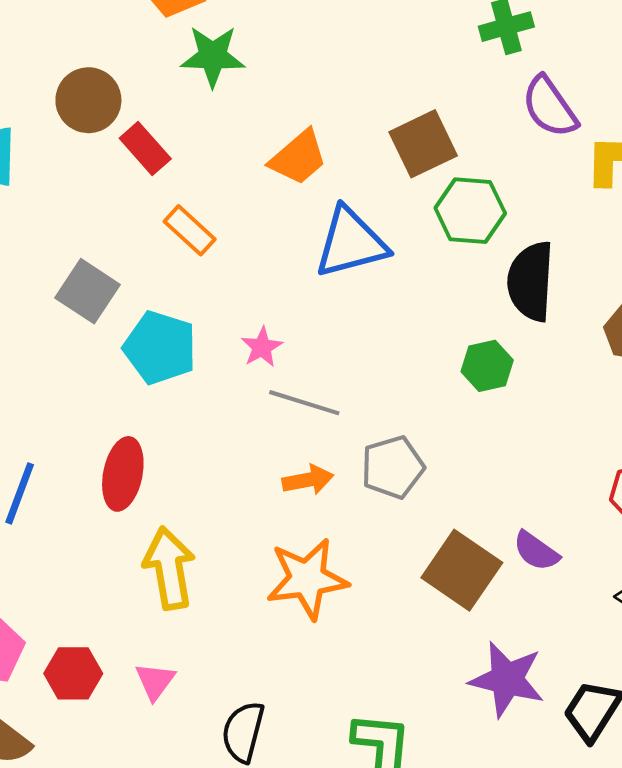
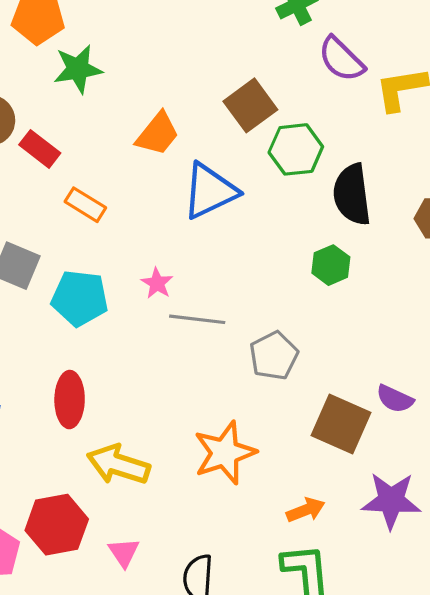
orange arrow: (308, 480) -> (306, 510), moved
yellow arrow: (169, 568) -> (118, 465), turned -52
red hexagon: (73, 673) -> (57, 525), moved, size x1.4

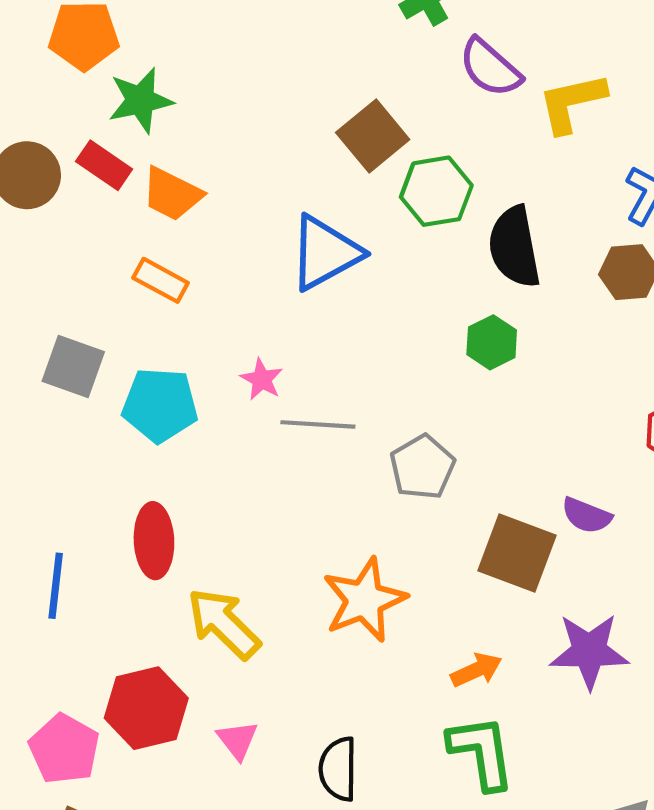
orange trapezoid: (158, 134) -> (172, 194), moved, turned 81
red rectangle: (40, 149) -> (104, 165), moved
yellow arrow: (118, 465) -> (224, 623), turned 30

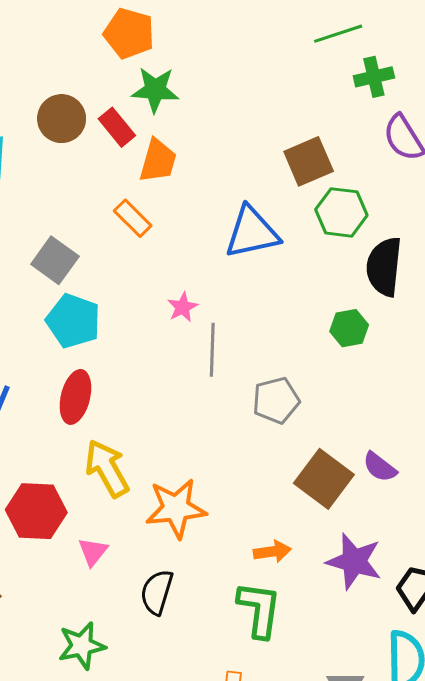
orange trapezoid: (172, 194) -> (158, 161), turned -117
cyan pentagon: (160, 405) -> (73, 321), moved
gray line: (318, 424) -> (212, 350), turned 72
orange star: (364, 600) -> (176, 508), moved

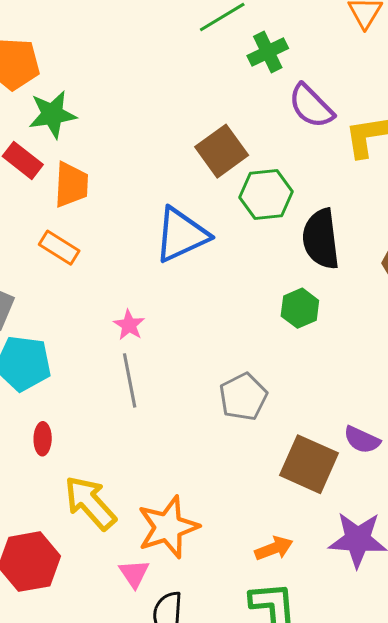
gray line: (212, 350) -> (130, 380), moved
red ellipse: (75, 397) -> (43, 439), size x0.6
pink triangle: (93, 552) -> (134, 574), moved

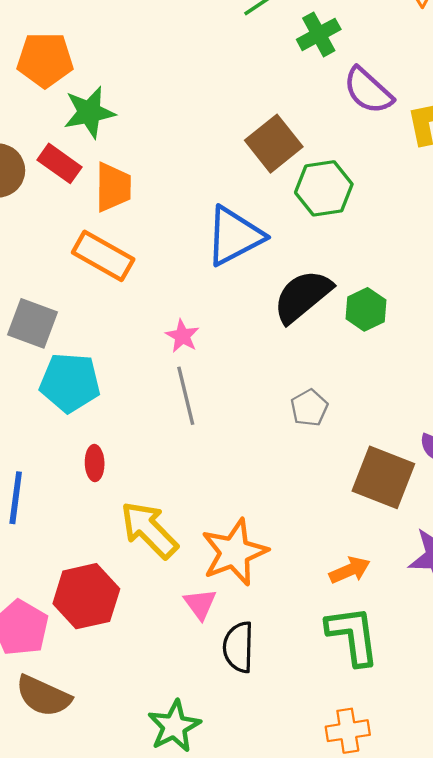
black semicircle: (321, 239) -> (303, 296), moved, turned 60
orange rectangle: (59, 248) -> (103, 256), size x1.4
gray pentagon: (243, 397) -> (309, 408), size x0.7

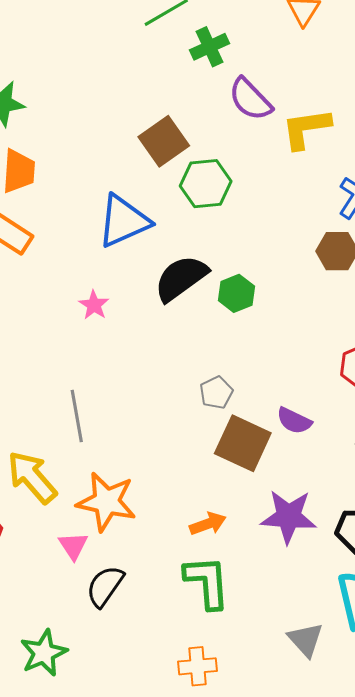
pink star: (182, 336) -> (94, 305), moved
gray line: (186, 396) -> (77, 416), moved
gray pentagon: (309, 408) -> (216, 393), moved
orange star: (234, 552) -> (107, 502), turned 30
black semicircle: (238, 647) -> (105, 586), turned 30

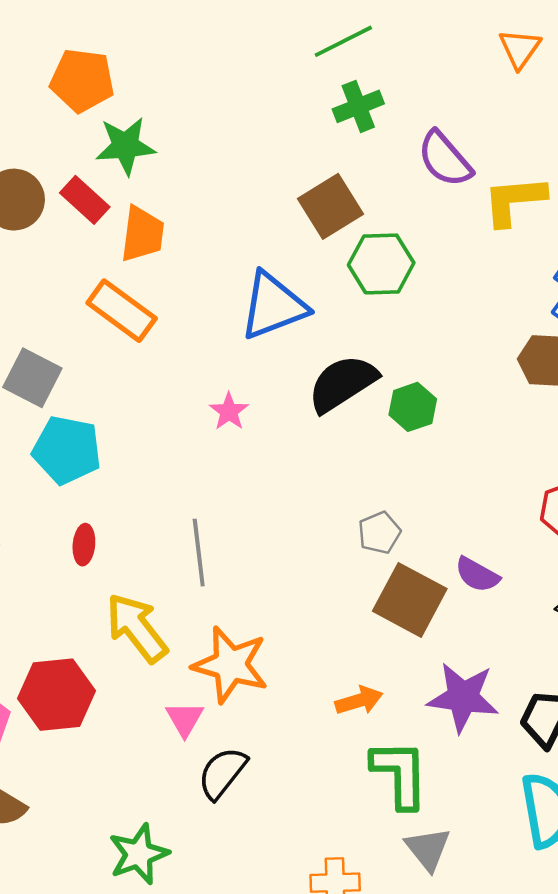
green cross: (209, 47) -> (358, 106), moved
green L-shape: (207, 582) -> (400, 774), moved
gray triangle: (306, 640) -> (428, 849), moved

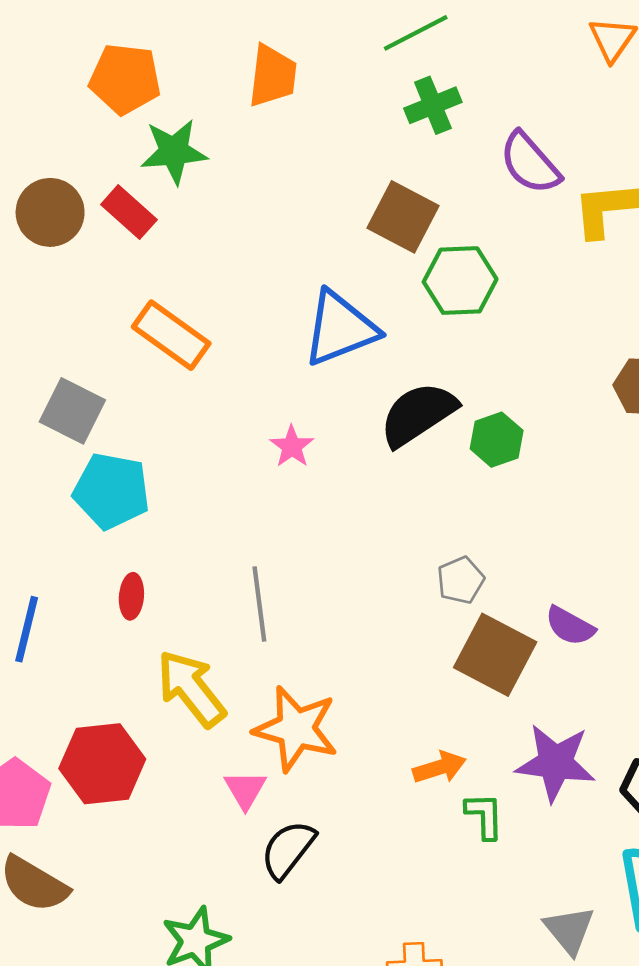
brown square: (331, 206) -> (403, 217), turned -30
orange trapezoid: (142, 234) -> (273, 76), moved
green L-shape: (400, 774) -> (484, 816), moved, size x0.6
gray triangle: (428, 849) -> (569, 930), moved

